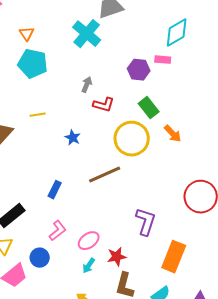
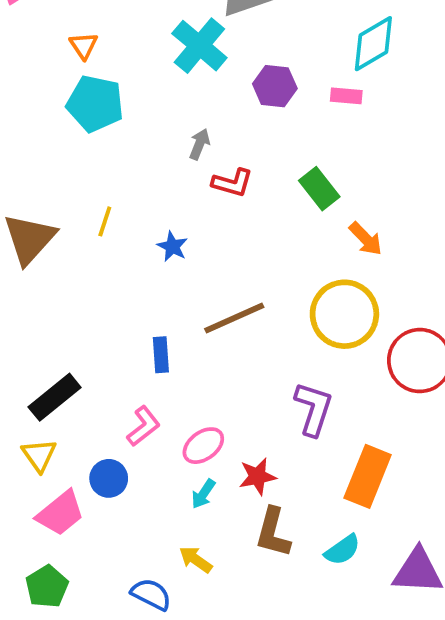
purple hexagon: (139, 70) -> (275, 86), moved
yellow line: (38, 115) -> (105, 221), moved, turned -63
yellow circle: (132, 139) -> (344, 314), moved
blue rectangle: (55, 190) -> (161, 355), moved, turned -30

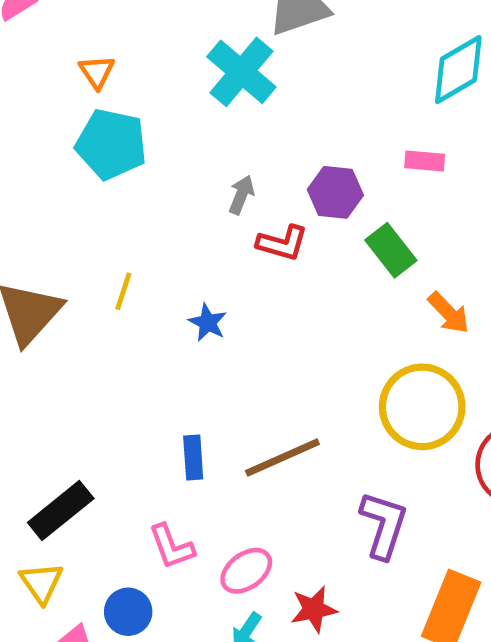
purple hexagon: (275, 86) -> (335, 192), moved
pink rectangle: (346, 96) -> (425, 161), moved
brown line: (234, 318) -> (282, 457), moved
pink L-shape: (143, 426) -> (172, 547), turned 108

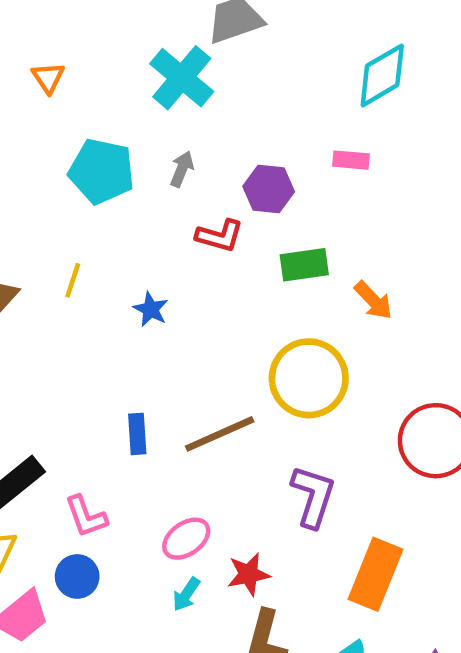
cyan pentagon: (111, 144) -> (102, 171), moved
gray arrow: (241, 195) -> (182, 169), moved
green rectangle: (391, 250) -> (304, 265), moved, turned -60
yellow circle: (422, 407) -> (309, 378), moved
pink L-shape: (172, 547) -> (86, 516), moved

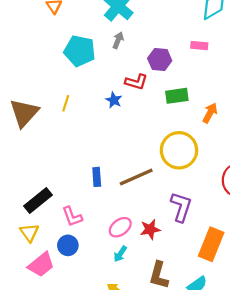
gray arrow: (182, 169) -> (118, 40), moved
orange arrow: (373, 300) -> (210, 113), turned -108
blue star: (151, 309) -> (114, 100), moved
red star: (249, 574) -> (150, 229), moved

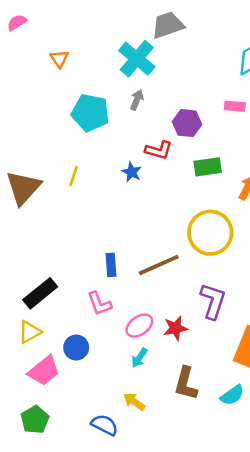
pink L-shape: (72, 217) -> (99, 304), moved
yellow triangle: (29, 233) -> (30, 332), turned 36

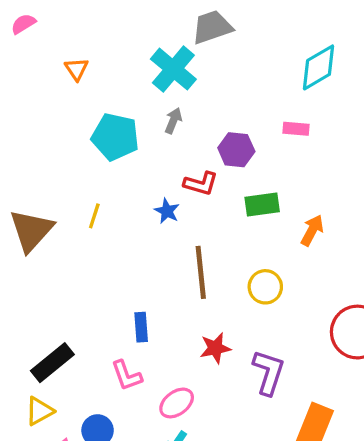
yellow circle: (210, 233) -> (265, 287), size x0.6
brown line: (159, 265) -> (201, 272), moved, turned -72
red star: (175, 328) -> (215, 348), moved

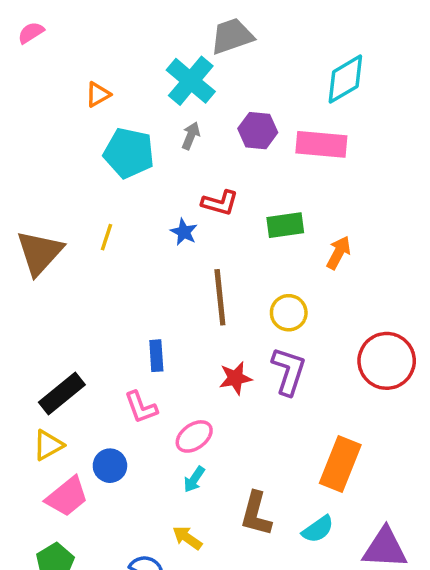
orange triangle: (77, 69) -> (98, 95), moved, turned 35
pink rectangle: (296, 129) -> (321, 144), size x1.8
purple hexagon: (236, 150) -> (258, 131), moved
purple L-shape: (269, 372) -> (289, 371), moved

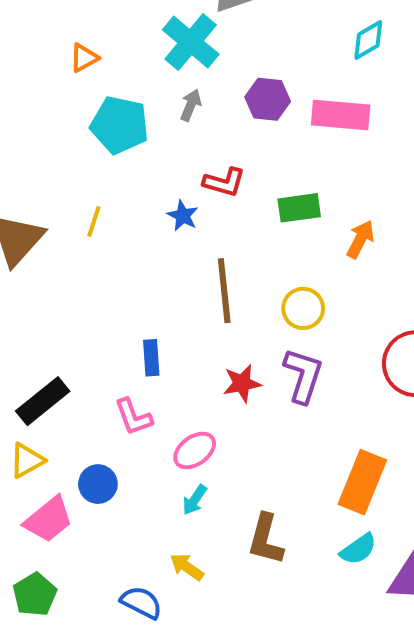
cyan diamond: (345, 79) -> (368, 40), size x0.7
cyan semicircle: (318, 529) -> (358, 549), moved

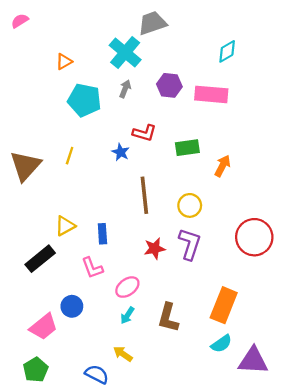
yellow triangle: (27, 460) -> (65, 226), moved
brown L-shape: (266, 539) -> (168, 318), moved

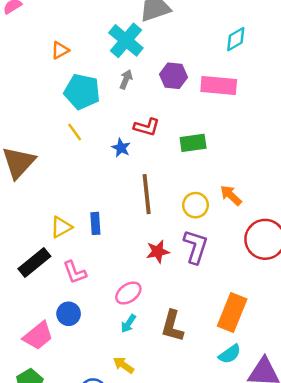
yellow line: (70, 156) -> (75, 132), moved, turned -54
orange arrow: (223, 166) -> (231, 195), moved, turned -75
blue rectangle: (102, 234) -> (95, 223), moved
pink L-shape: (92, 268) -> (75, 272), moved

